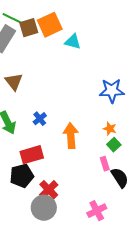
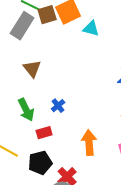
orange arrow: (71, 136) -> (89, 143), moved
red rectangle: (32, 155) -> (44, 133), moved, size x0.7

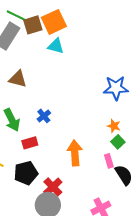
cyan triangle: (91, 29) -> (56, 46), moved
brown triangle: (32, 69) -> (18, 79), turned -36

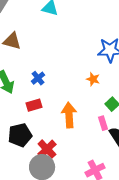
orange star: (114, 126) -> (93, 79), moved
red rectangle: (30, 143) -> (34, 105), moved

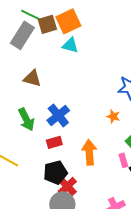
blue cross: (38, 78) -> (58, 115), size x1.6
black pentagon: (20, 135) -> (55, 172), moved

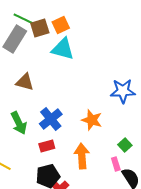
orange square: (68, 21) -> (61, 25), size x0.7
cyan triangle: (70, 45) -> (63, 49), size x1.4
orange star: (113, 116) -> (92, 120), moved, size x1.5

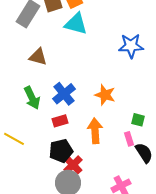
blue star: (123, 91) -> (131, 46), moved
green square: (125, 145) -> (138, 120), turned -32

